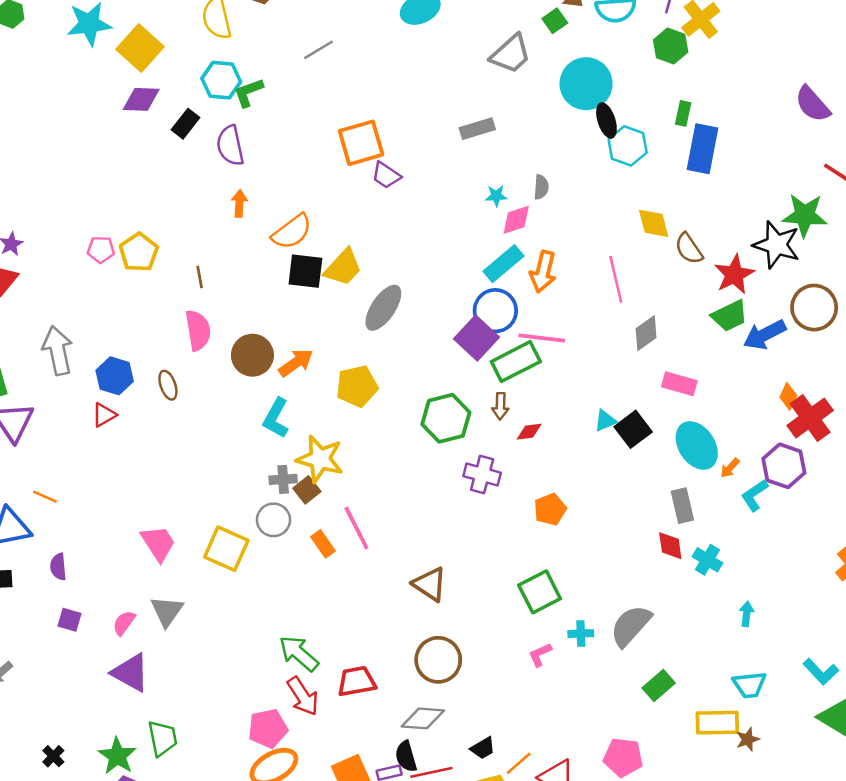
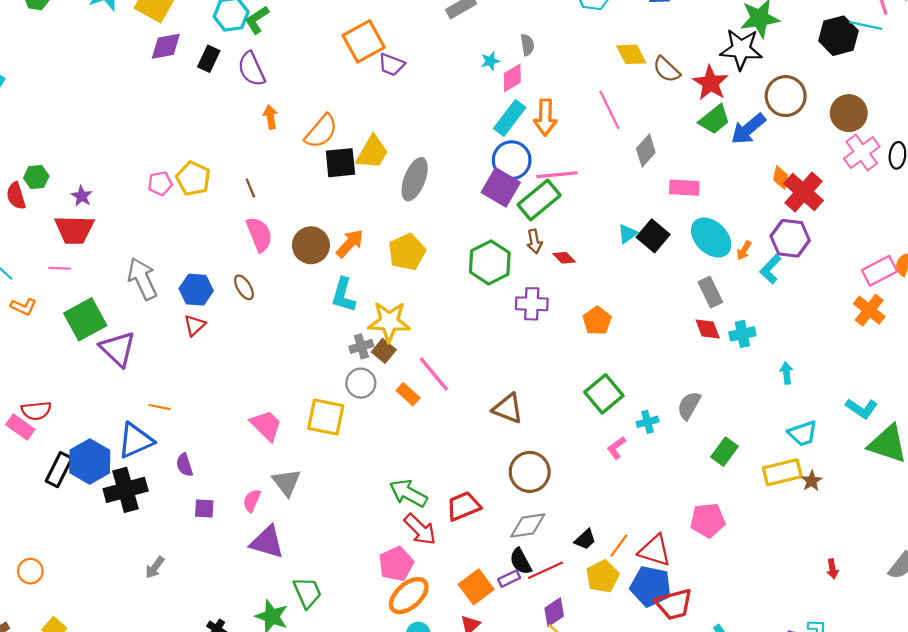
red diamond: (529, 432) -> (564, 258), turned 65
cyan cross: (707, 560) -> (742, 334), turned -30
gray semicircle: (631, 626) -> (689, 405), size x0.7

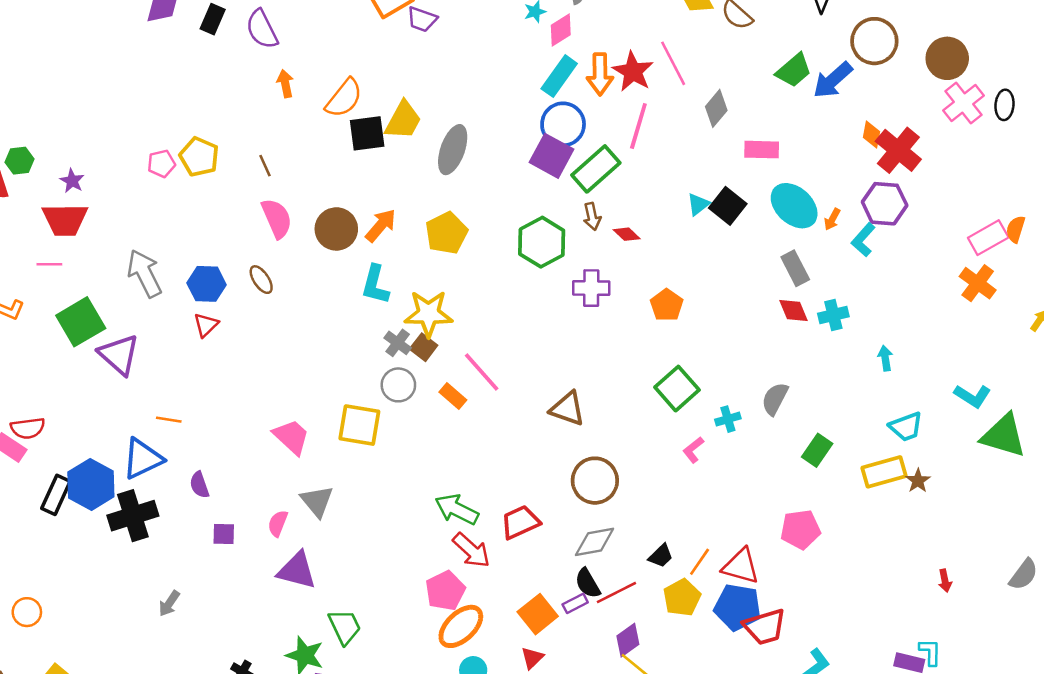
red star: (710, 83) -> (633, 72), moved
pink line: (557, 175) -> (638, 126), moved, turned -66
gray cross: (361, 346) -> (398, 343), turned -35

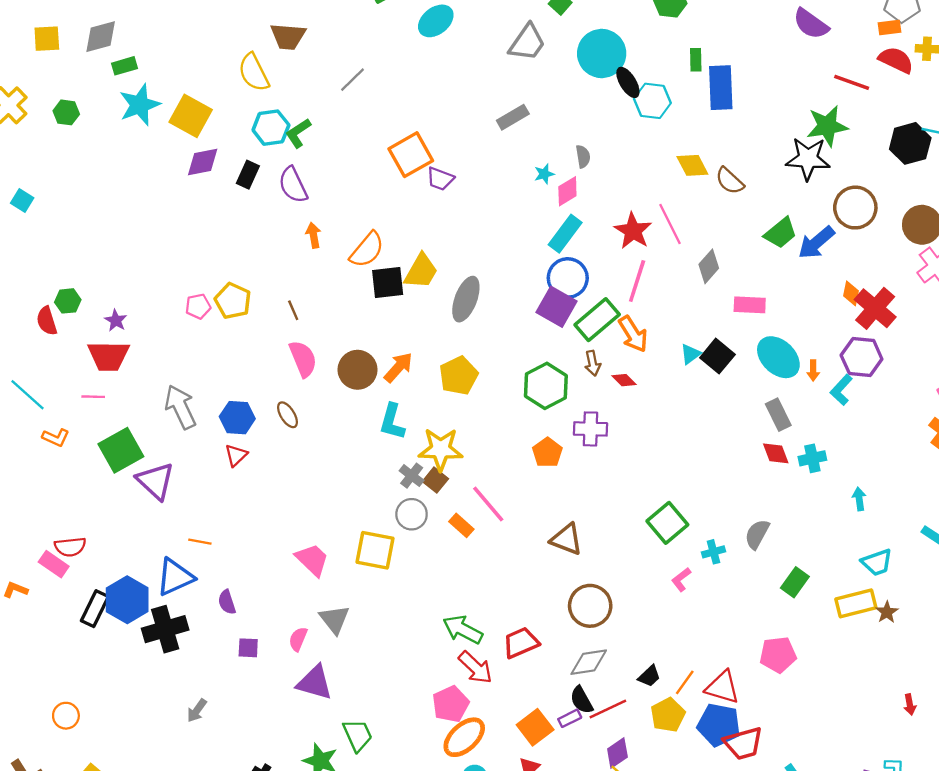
orange arrow: (600, 74) -> (633, 334), moved, turned -33
orange arrow: (832, 219) -> (813, 370), turned -30
orange pentagon: (667, 305) -> (547, 453), moved

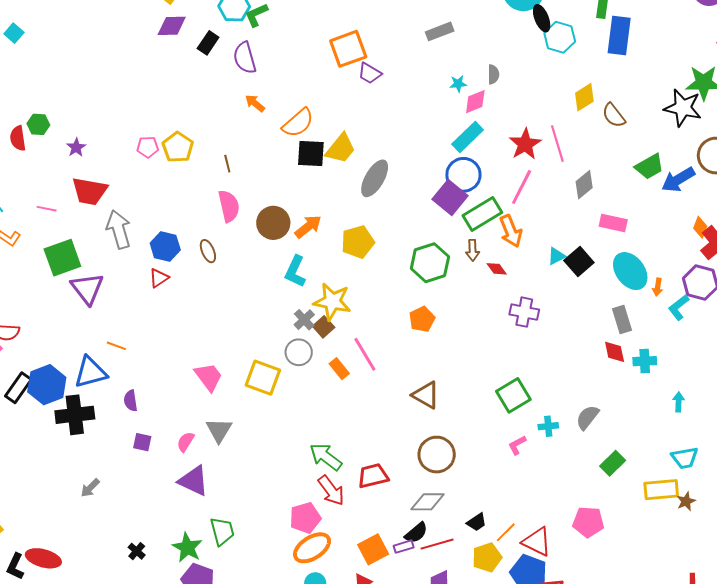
yellow diamond: (692, 165) -> (584, 97), turned 76
orange arrow: (313, 235) -> (255, 103), turned -50
red trapezoid: (108, 356) -> (90, 191), moved
purple cross: (590, 429) -> (524, 312), moved
black semicircle: (582, 700) -> (416, 533), turned -110

